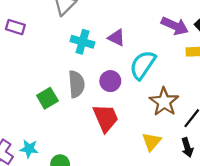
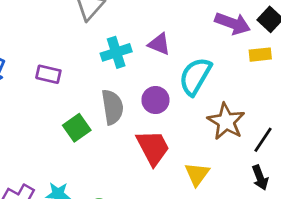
purple rectangle: (15, 27) -> (48, 74), moved
cyan cross: (82, 42) -> (116, 52), turned -30
yellow triangle: (152, 142) -> (197, 174), moved

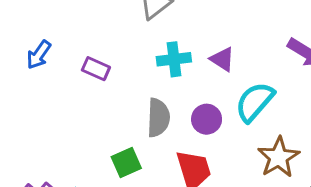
green square: (77, 128) -> (126, 163), moved

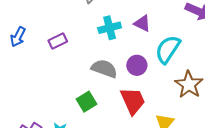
purple rectangle: (96, 69) -> (58, 41), turned -42
gray semicircle: (158, 118) -> (104, 69), turned -65

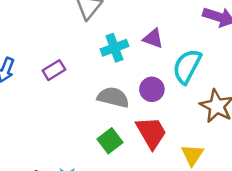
green square: (86, 102) -> (110, 141), moved

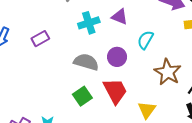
cyan semicircle: (187, 66) -> (145, 40), size x0.7

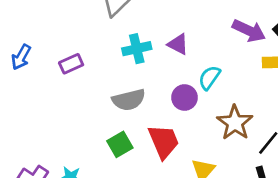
purple circle: (117, 57) -> (185, 98), moved
gray semicircle: (86, 62) -> (129, 100), turned 145

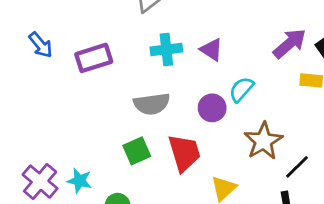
purple arrow: (249, 31) -> (290, 43), turned -72
blue arrow: (21, 57) -> (41, 45), turned -75
purple rectangle: (71, 64) -> (94, 58), size x1.4

